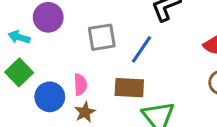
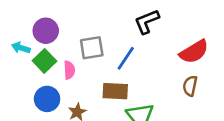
green square: (19, 72) -> (44, 61), moved
pink semicircle: (80, 85) -> (69, 70), moved

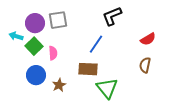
gray square: (92, 48) -> (58, 20), moved
red semicircle: (194, 52) -> (148, 39), size x0.7

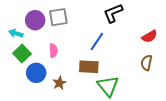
green square: (34, 46) -> (22, 54), moved

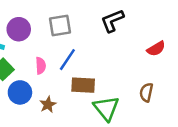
gray square: (58, 17) -> (60, 26), moved
blue line: (97, 41) -> (67, 60), moved
brown semicircle: (146, 63) -> (146, 92), moved

